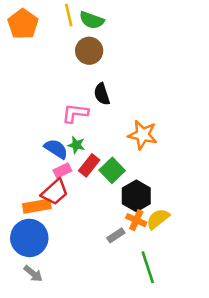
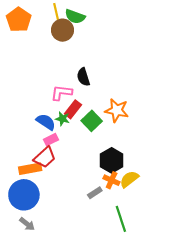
brown circle: (89, 51) -> (62, 30), moved
red rectangle: (89, 165) -> (73, 109), moved
green square: (112, 170) -> (92, 121), moved

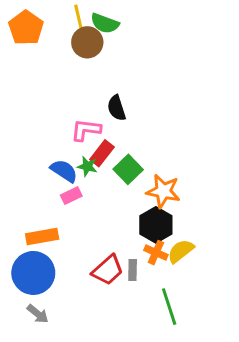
orange star: (117, 110) -> (163, 191), moved
red trapezoid: (45, 157) -> (108, 270), moved
gray rectangle: (95, 193) -> (133, 270), turned -56

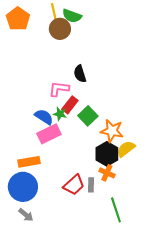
pink rectangle: (71, 196) -> (49, 134), size x1.6
yellow semicircle: (181, 251) -> (126, 149), moved

